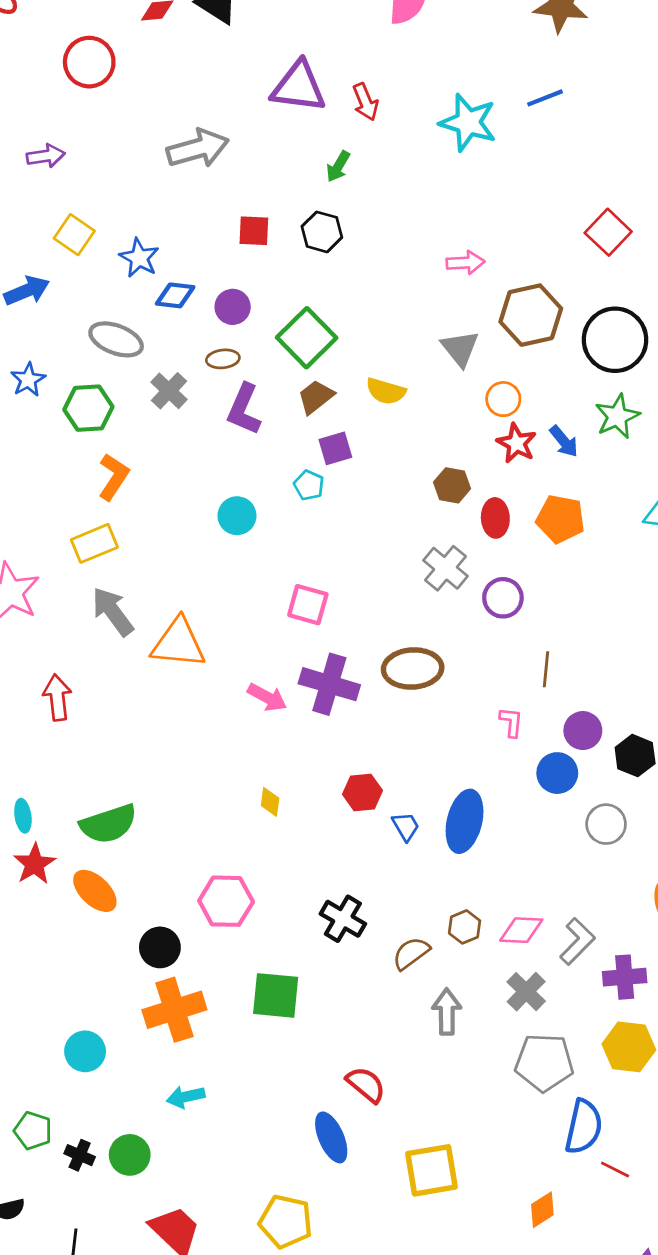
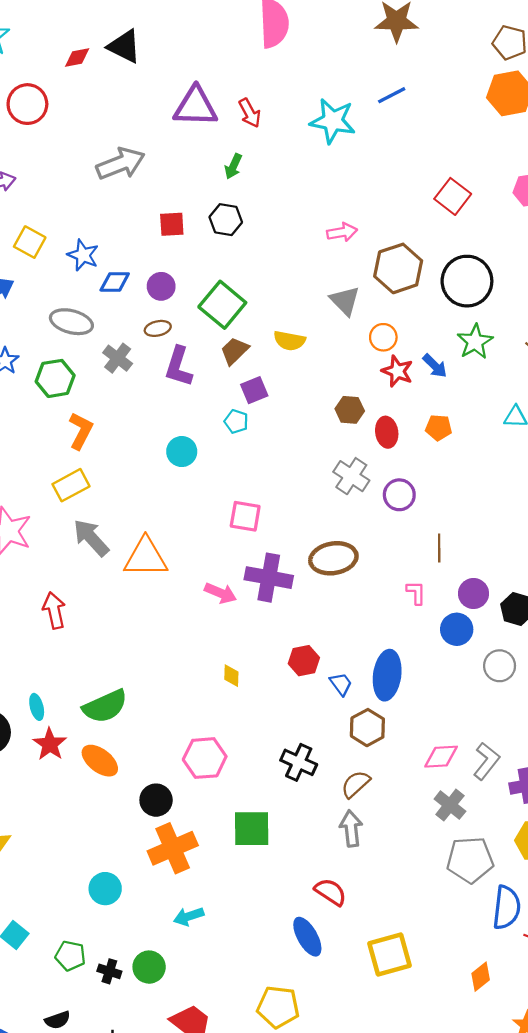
orange pentagon: (561, 519) -> (439, 428), size x0.7
brown hexagon: (465, 927) -> (367, 728), moved, size x1.4
gray arrow: (447, 1012) -> (351, 828), moved

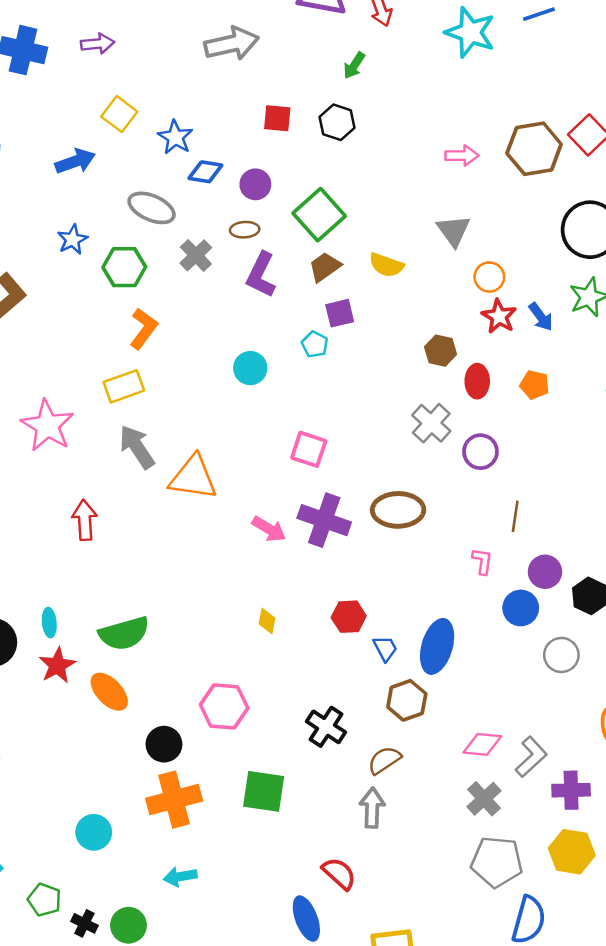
brown hexagon: (398, 268) -> (534, 149), moved

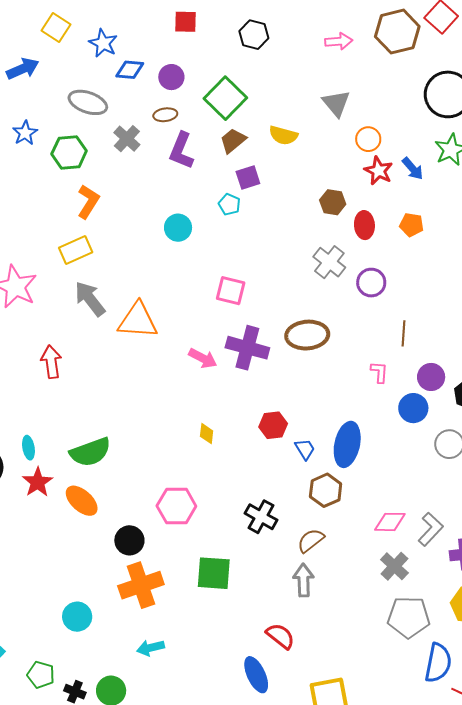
black hexagon: (337, 122) -> (254, 35), moved

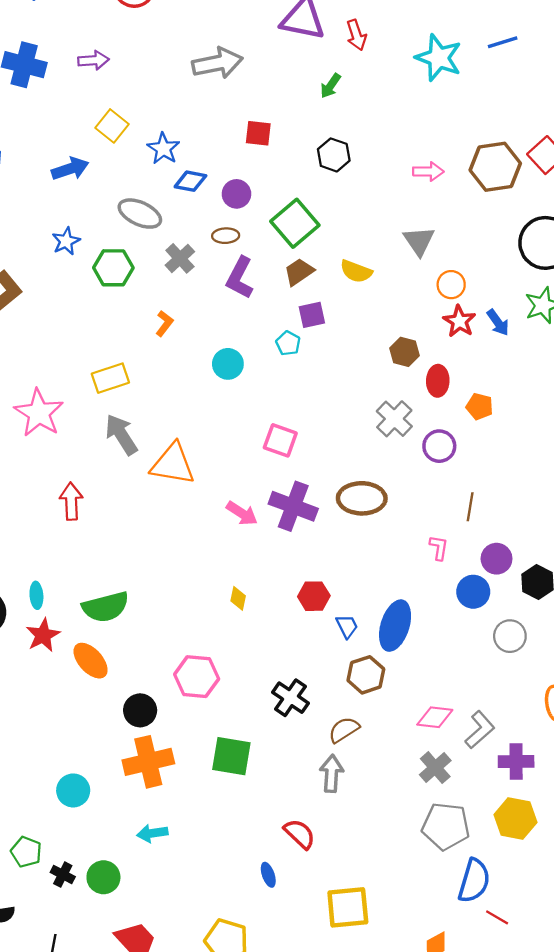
orange L-shape: (88, 202) -> (164, 323), moved, size x0.7
orange pentagon: (412, 225) -> (480, 407), moved
blue ellipse: (256, 675) -> (268, 875), size x0.6

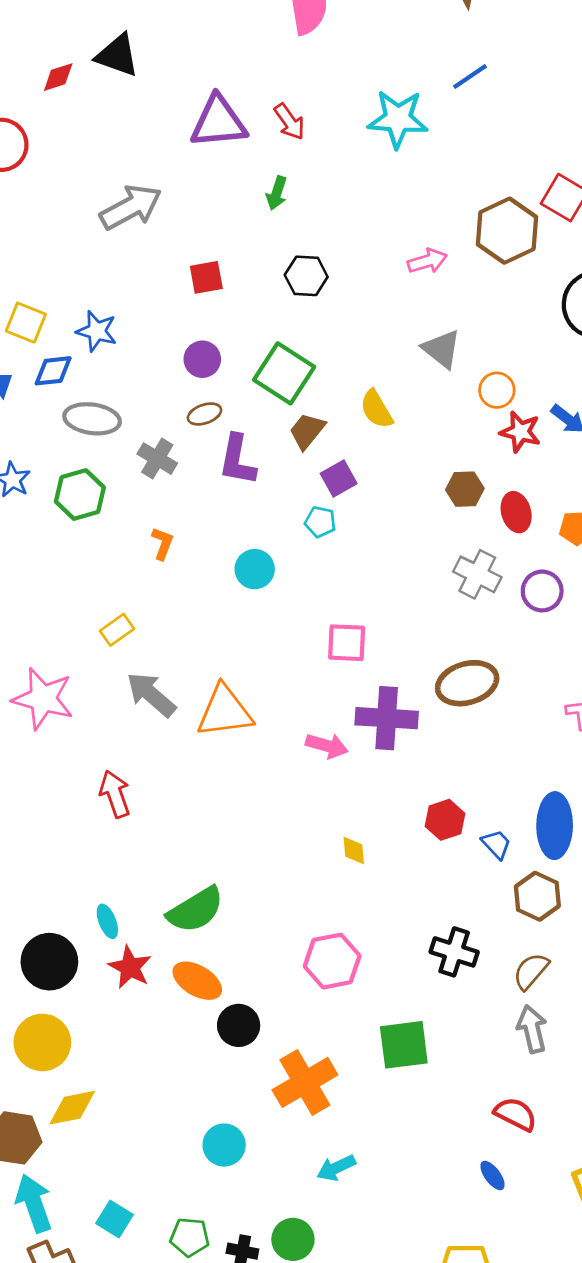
blue diamond: (190, 181) -> (53, 371), moved
yellow semicircle: (356, 271) -> (376, 409), turned 56
yellow rectangle: (110, 378) -> (117, 630), size x0.7
black circle: (140, 710) -> (239, 1025), moved

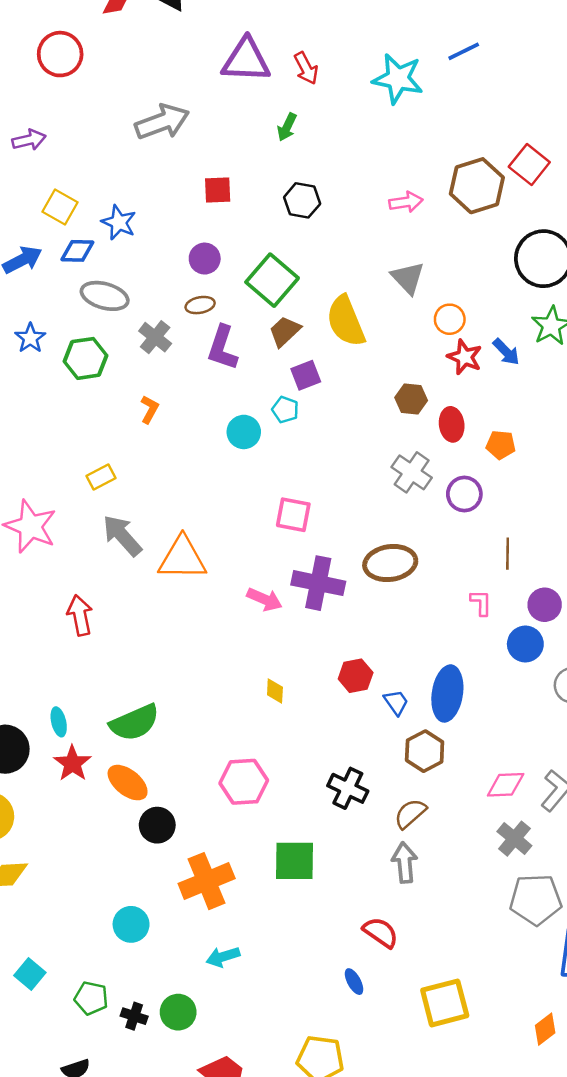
yellow semicircle: (376, 409) -> (346, 321), size x1.5
cyan circle: (255, 569) -> (244, 432), moved

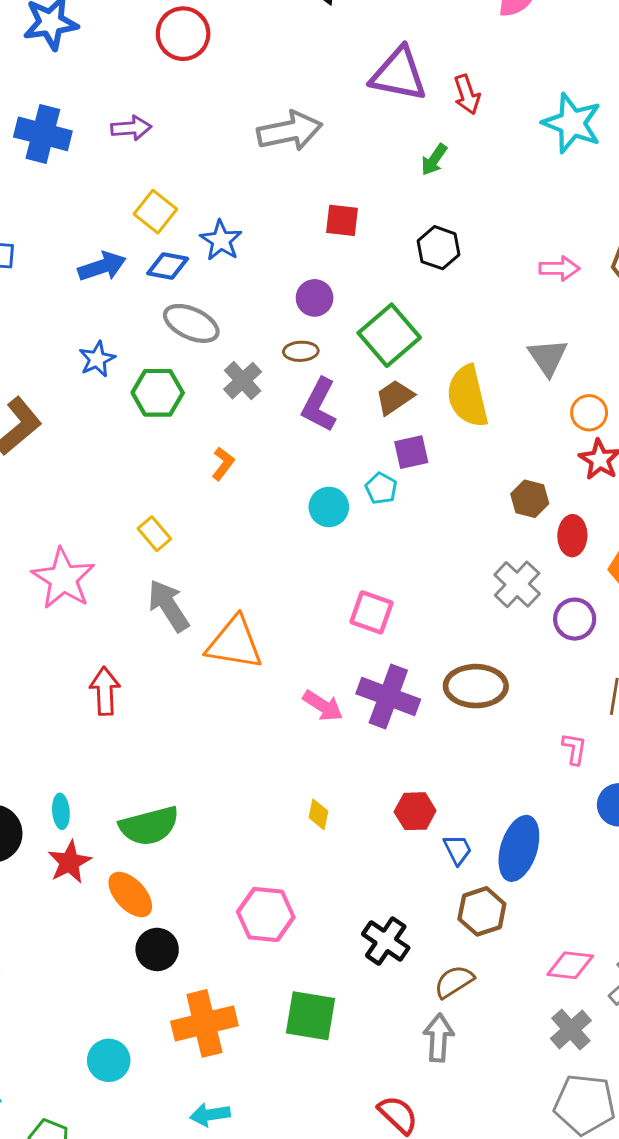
yellow rectangle: (101, 477) -> (154, 534), turned 68

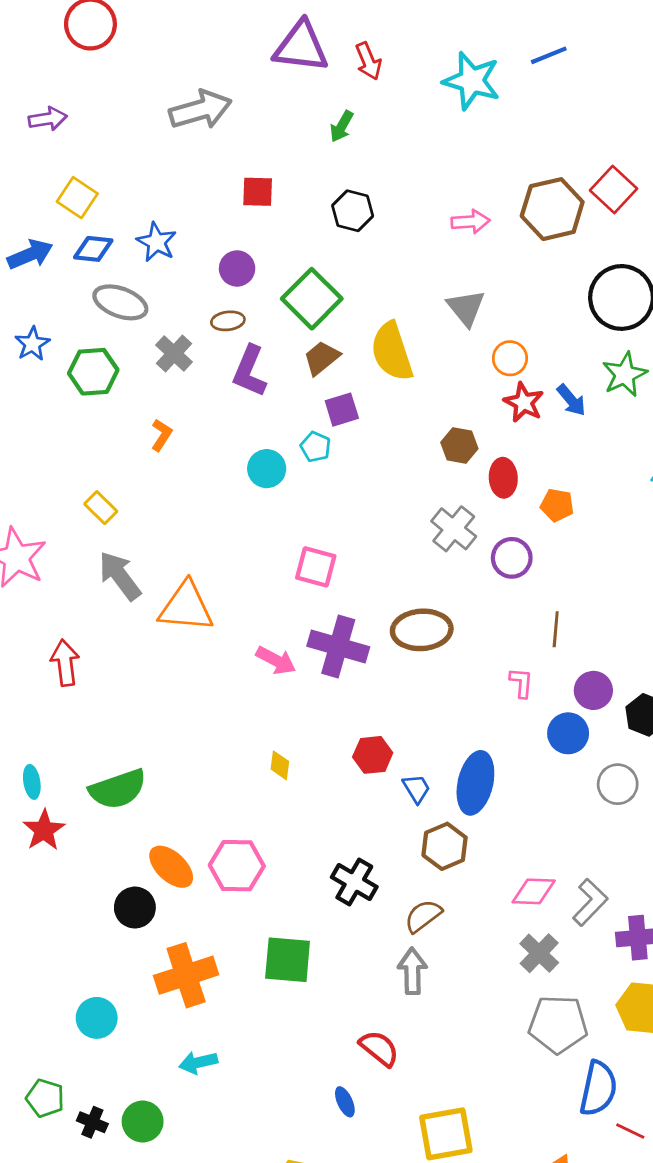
blue star: (221, 240) -> (157, 242), moved
orange ellipse: (130, 894) -> (171, 867), moved

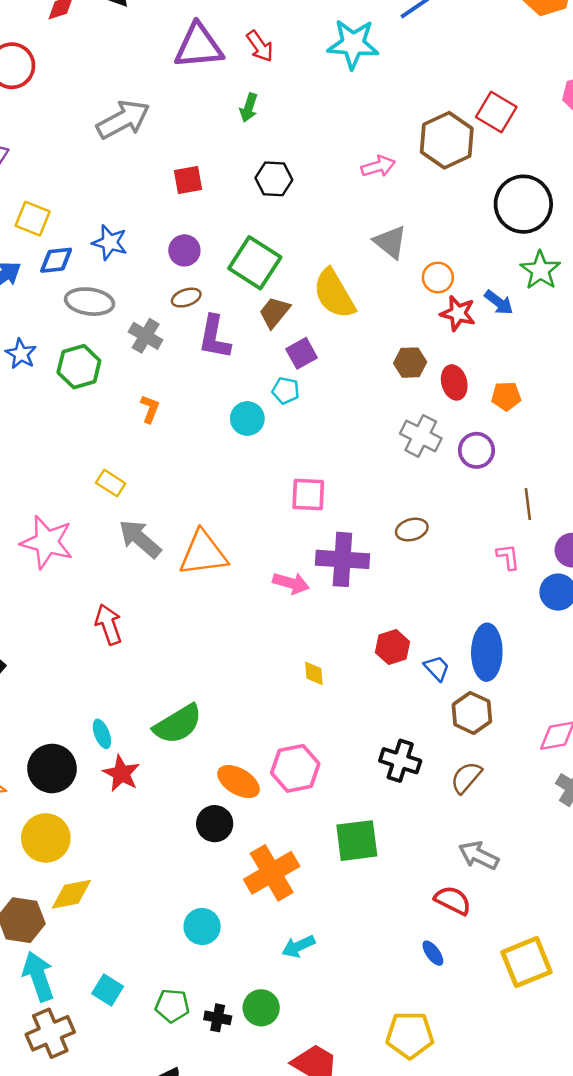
brown ellipse: (422, 630) -> (412, 530), size x0.6
gray arrow: (412, 971) -> (479, 855), moved, turned -51

